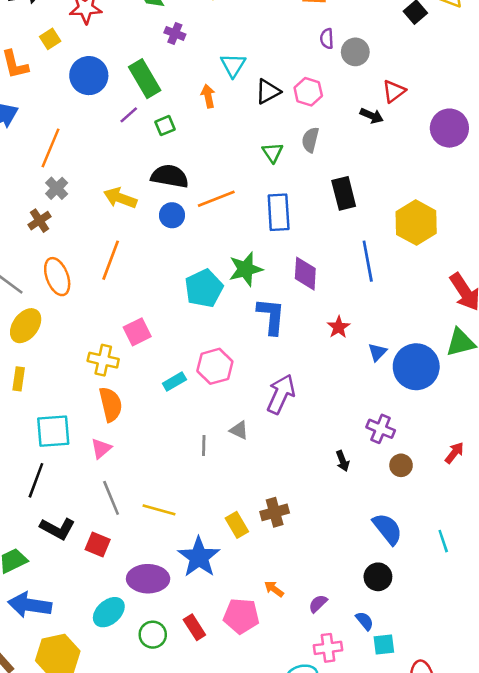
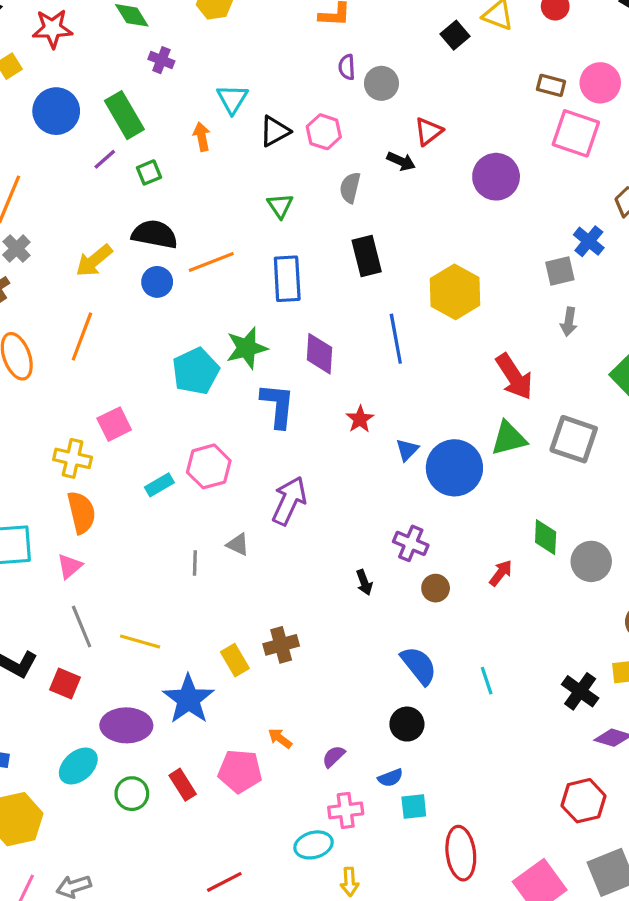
gray semicircle: (310, 140) -> (350, 188), moved
yellow arrow: (120, 198) -> (94, 261), turned -60
blue semicircle: (365, 621) -> (390, 778), turned 108

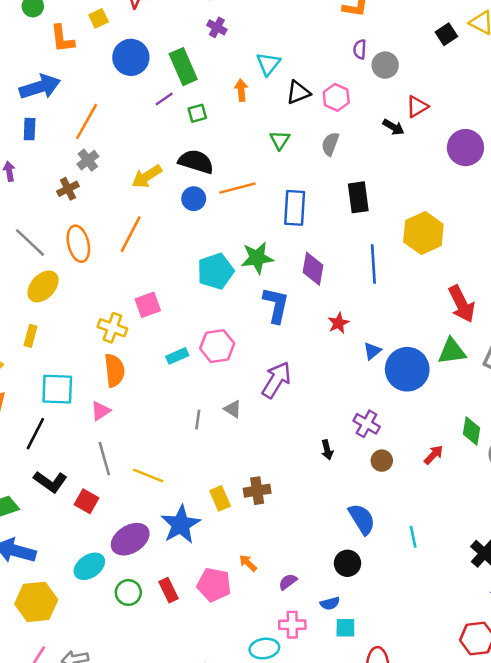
gray semicircle: (350, 188) -> (330, 144), moved
green triangle: (280, 206) -> (280, 140), moved
purple ellipse: (126, 725) -> (130, 539), turned -39

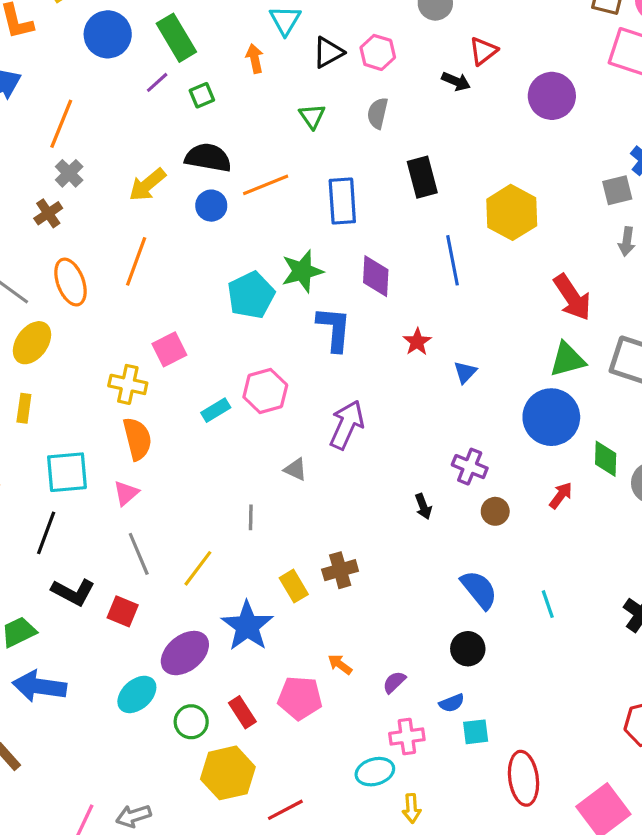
blue circle: (407, 369) -> (551, 417), moved
gray line: (198, 420) -> (251, 517), moved
yellow line: (148, 476) -> (198, 568), turned -68
yellow hexagon: (36, 602) -> (228, 773), moved

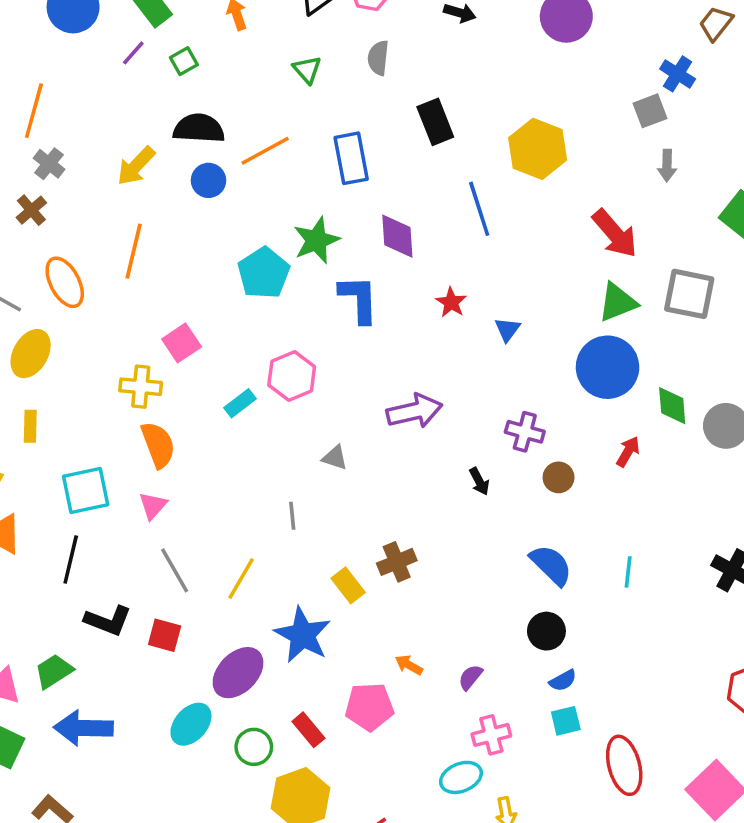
purple arrow: (347, 425) -> (414, 411), moved, turned 60
cyan line: (548, 604) -> (628, 572), turned 32
blue semicircle: (452, 703) -> (563, 680), moved

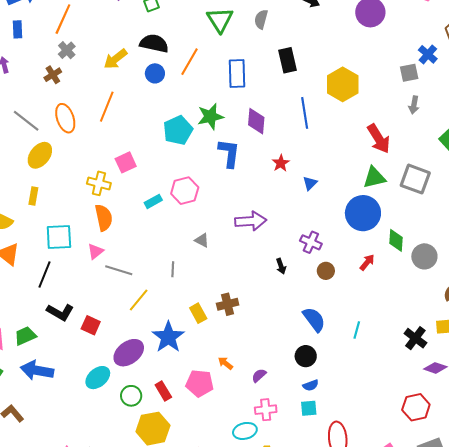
green triangle: (307, 70) -> (220, 20), size x1.6
orange line: (265, 151) -> (189, 62), turned -40
gray line: (175, 570) -> (119, 270), moved, turned -52

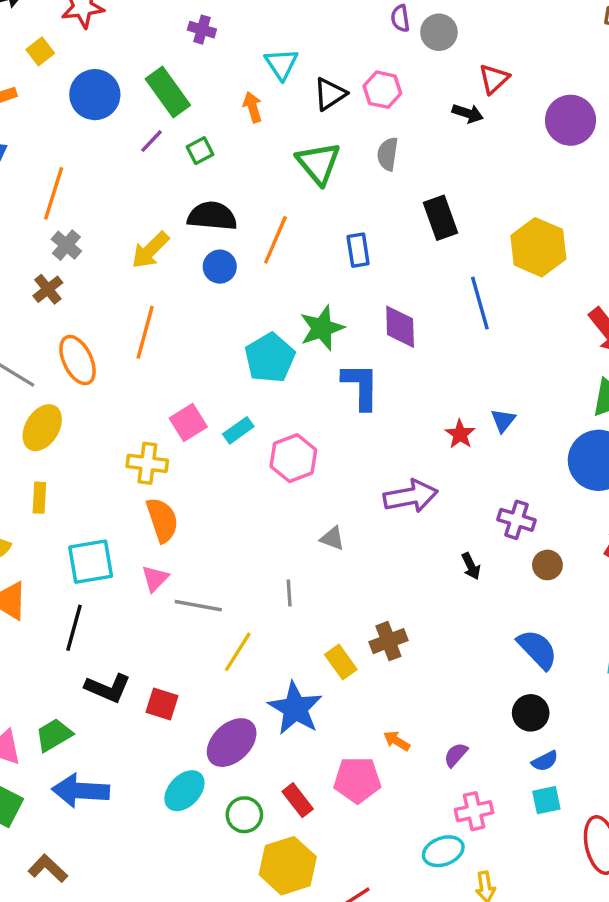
blue rectangle: (237, 73) -> (358, 250), size x0.7
red star: (281, 163) -> (460, 434), moved
cyan rectangle: (153, 201) -> (238, 430), moved

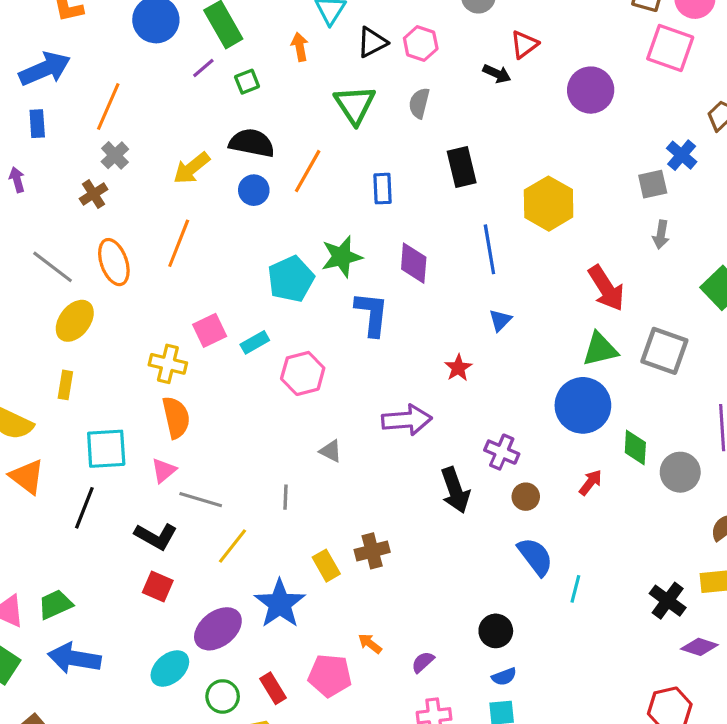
blue triangle: (503, 420) -> (500, 320), moved
black arrow: (471, 566) -> (455, 490), size x1.8
blue semicircle: (537, 649) -> (535, 557), moved
black L-shape: (108, 688) -> (156, 536), moved

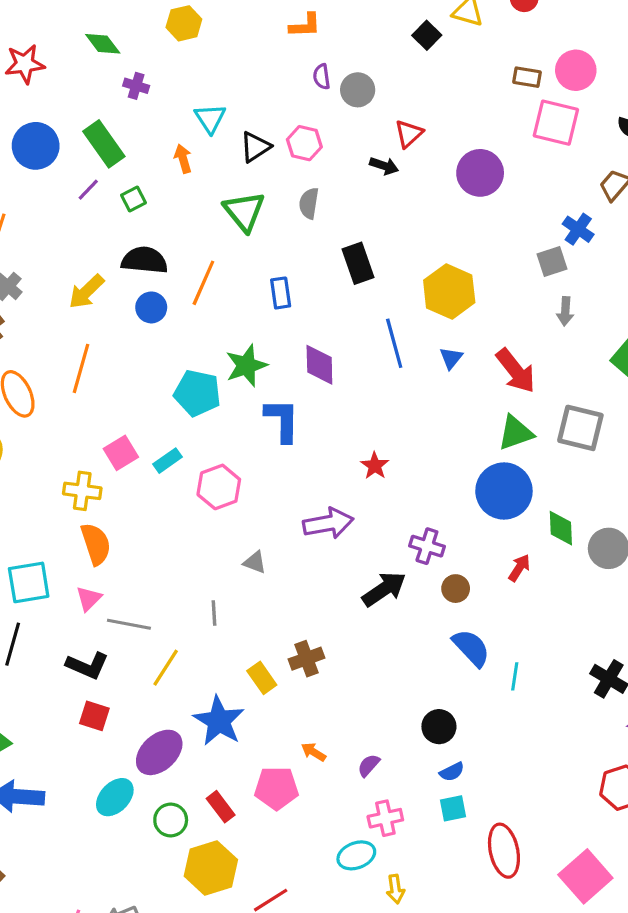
cyan pentagon: (291, 279) -> (197, 393), turned -30
blue triangle: (500, 320) -> (451, 358), moved
black arrow: (455, 490) -> (384, 589), turned -99

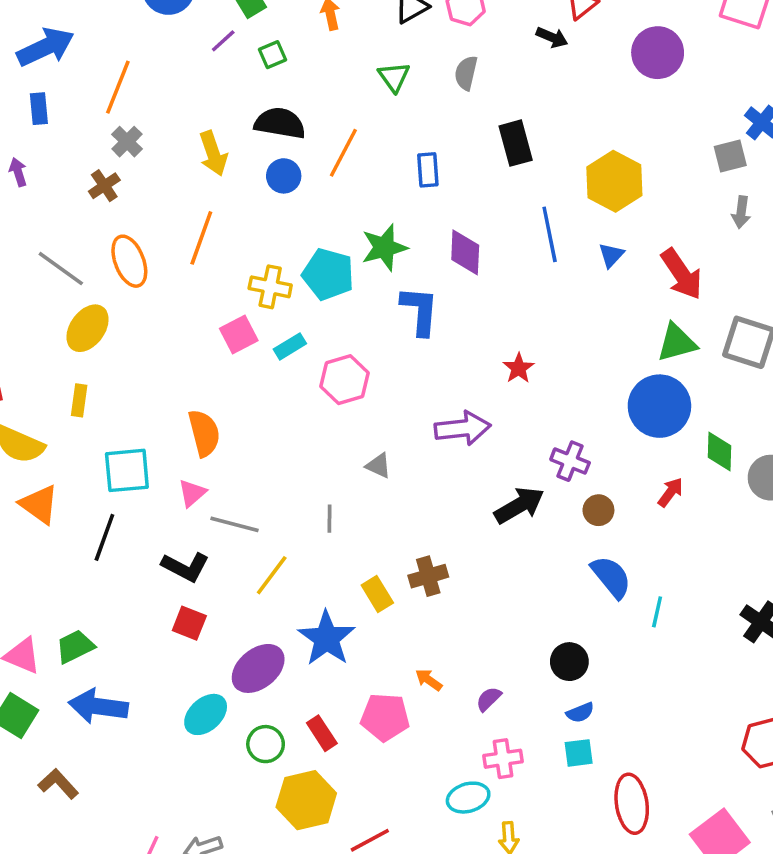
green triangle: (244, 211) -> (394, 77), size x0.7
yellow arrow: (86, 292) -> (213, 153), turned -69
yellow cross: (82, 491) -> (270, 287), moved

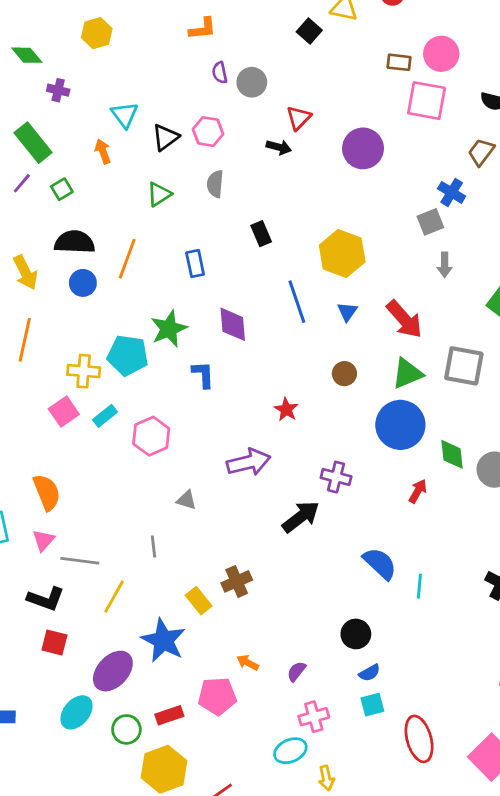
green triangle: (394, 77) -> (159, 194), turned 40
black rectangle: (516, 143) -> (261, 234), size x0.7
blue L-shape: (420, 311) -> (203, 375), size x0.7
brown circle: (598, 510) -> (344, 374), moved
red rectangle: (322, 733) -> (169, 715), turned -68

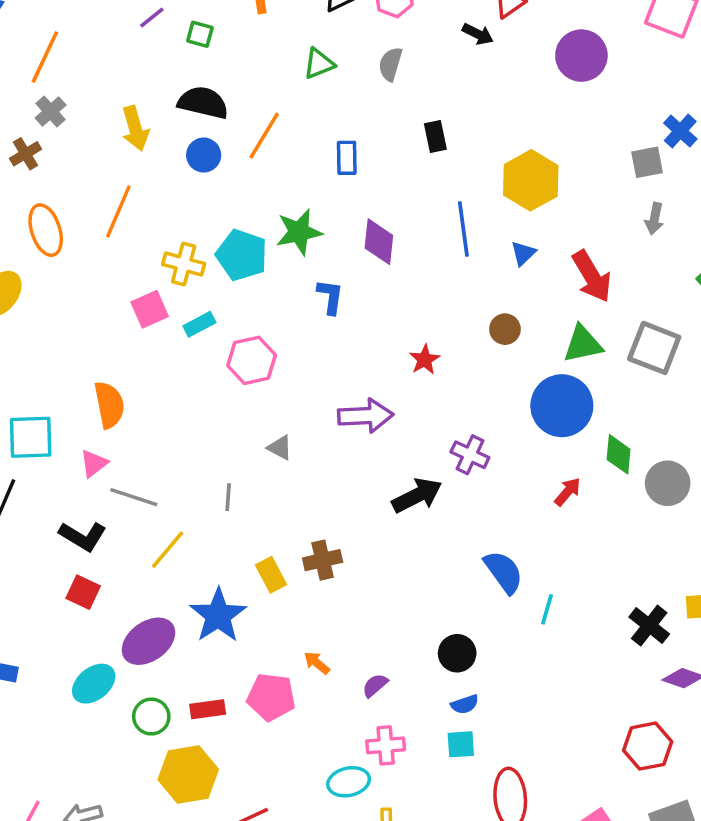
green square: (62, 189) -> (200, 34), turned 35

